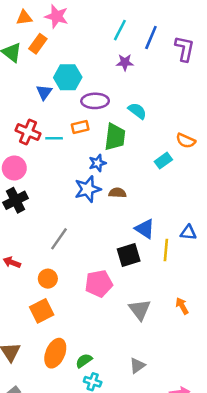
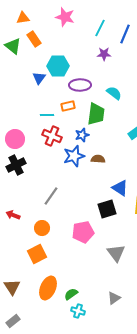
pink star: (57, 16) -> (65, 17), moved
orange rectangle: (38, 44) -> (34, 39), turned -70
red cross: (28, 132) -> (52, 136), moved

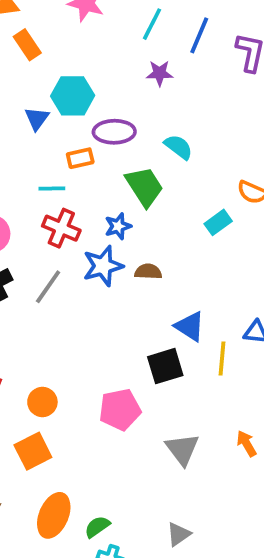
orange rectangle: (68, 106) -> (80, 158), moved
green trapezoid: (96, 114) -> (144, 187), turned -40
gray line: (51, 196) -> (48, 287), moved

